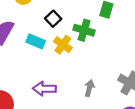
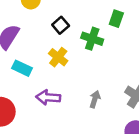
cyan rectangle: (36, 41) -> (22, 68), moved
yellow cross: (63, 45) -> (58, 57), moved

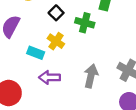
cyan rectangle: (22, 68) -> (36, 53), moved
gray arrow: (95, 99) -> (91, 76), size x1.5

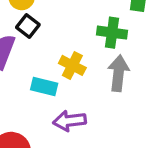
black square: (56, 13) -> (28, 26), moved
gray arrow: (91, 76) -> (118, 73), moved

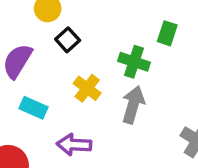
black square: (28, 26) -> (68, 40), moved
cyan rectangle: (44, 87) -> (33, 108), moved

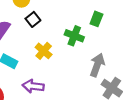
gray arrow: (133, 105) -> (97, 65), moved

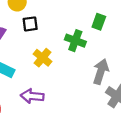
black square: (33, 19) -> (30, 24), turned 32

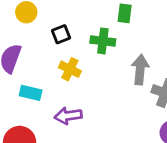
black square: (30, 24) -> (61, 34), moved

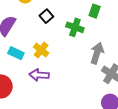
black square: (61, 34) -> (46, 16), turned -32
yellow cross: (70, 69) -> (41, 50), moved

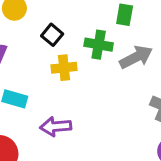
yellow cross: (41, 50) -> (64, 68), moved, turned -35
gray arrow: (97, 53) -> (136, 57), moved, turned 55

